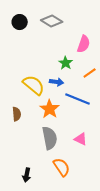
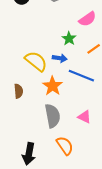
pink semicircle: (84, 44) -> (88, 19), turned 36
black arrow: (27, 175) -> (29, 154), size x1.5

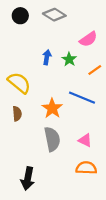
blue arrow: (60, 58) -> (47, 57), moved, turned -88
yellow semicircle: (36, 61) -> (19, 83), moved
orange semicircle: (65, 146) -> (86, 168), moved, turned -54

